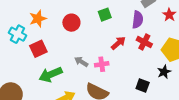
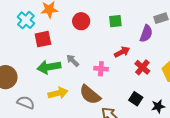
red cross: (144, 42) -> (142, 67), moved
gray arrow: (81, 62) -> (73, 61), moved
black star: (164, 72) -> (158, 106), moved

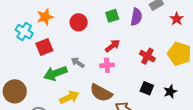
purple semicircle: (146, 34) -> (136, 17), moved
red arrow: (122, 52) -> (112, 46), moved

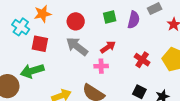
red square: (44, 47) -> (40, 44), turned 30
gray arrow: (78, 63) -> (77, 46), moved, size x1.6
green arrow: (55, 73) -> (32, 71), moved

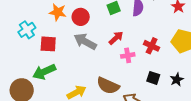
orange star: (43, 14) -> (58, 12), moved, turned 30
cyan cross: (21, 27) -> (27, 30), turned 30
pink cross: (101, 66) -> (128, 55), moved

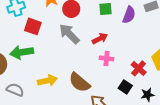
red cross: (152, 46) -> (139, 68), moved

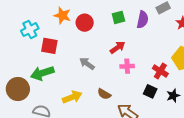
gray arrow: (69, 34) -> (87, 64), moved, size x0.7
brown semicircle: (79, 82) -> (104, 94), size x0.6

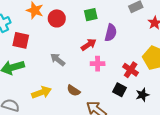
purple semicircle: (143, 20) -> (111, 33), moved

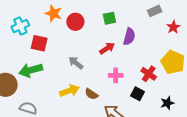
pink cross: (98, 64) -> (116, 75), moved
yellow arrow: (41, 92) -> (69, 91), moved
black star: (142, 95) -> (167, 103), moved

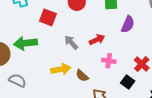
red square: (39, 43) -> (48, 17), moved
red arrow: (107, 48) -> (97, 40), moved

